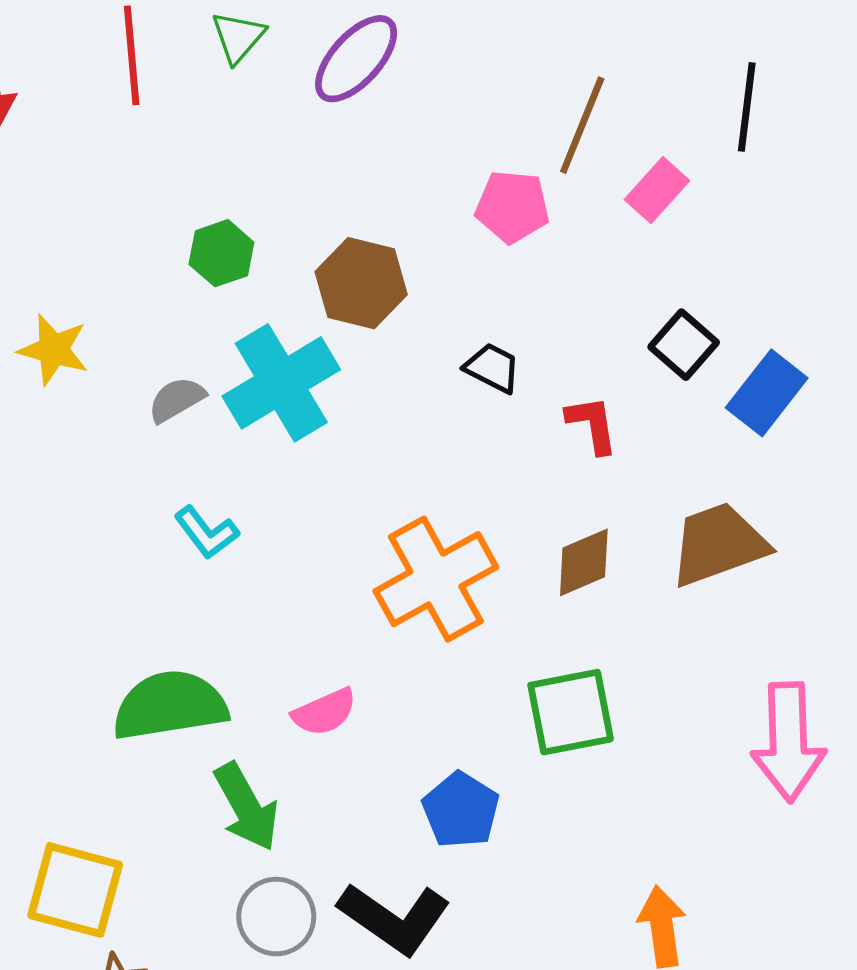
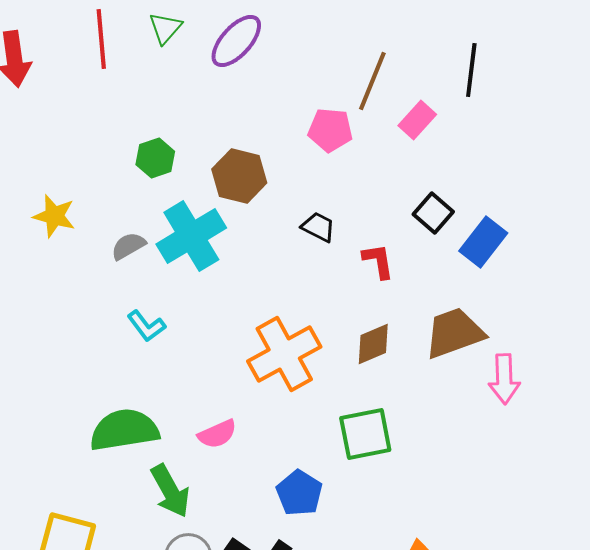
pink arrow: (788, 742) -> (504, 379), moved, size x0.7

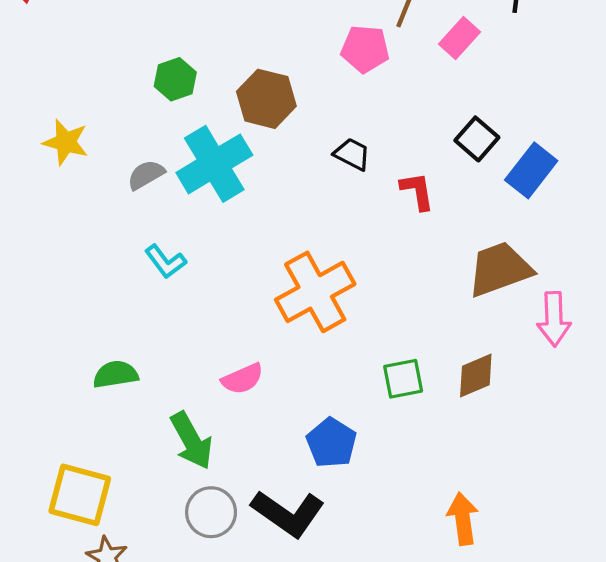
brown diamond: (373, 344) -> (476, 375), moved
green semicircle: (124, 430) -> (116, 374), moved, size x0.6
green square: (365, 434) -> (403, 379), size x0.7

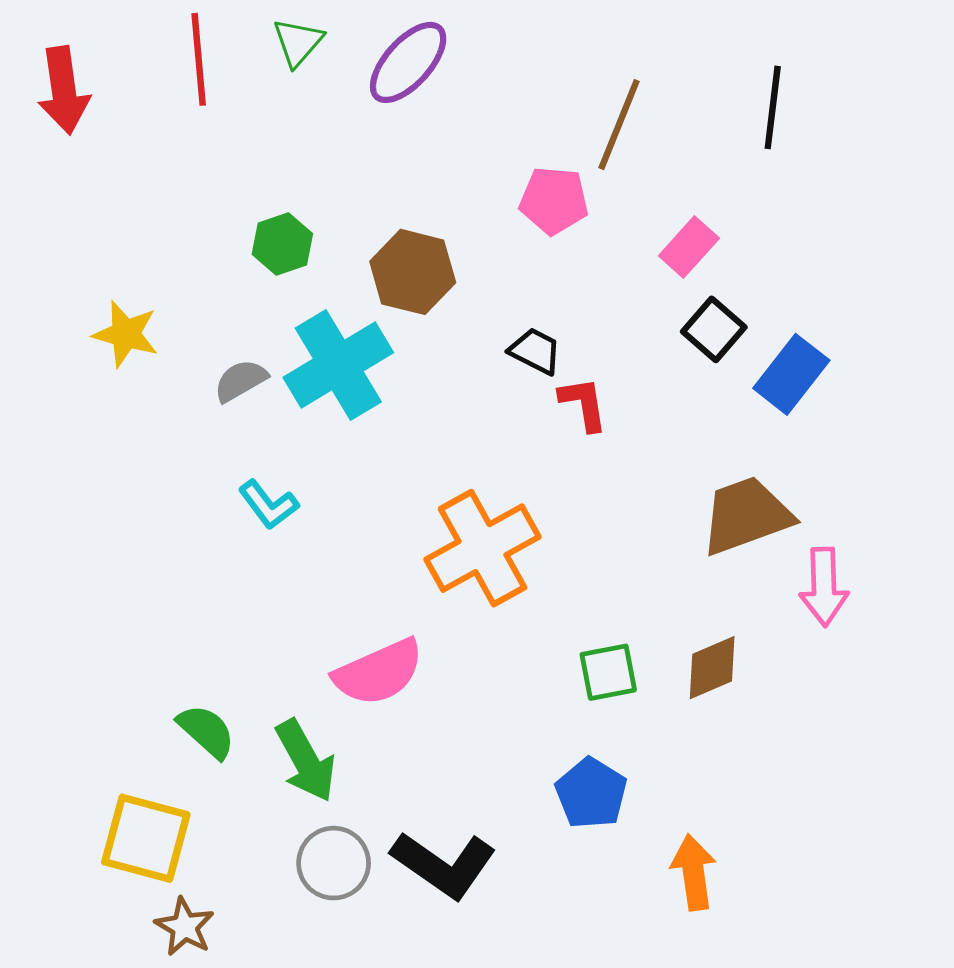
pink rectangle: (460, 38) -> (689, 247), moved
red L-shape: (417, 191) -> (583, 404), moved
green semicircle: (116, 374) -> (206, 731), moved, turned 51
pink semicircle: (243, 379) -> (379, 672), size x1.5
blue pentagon: (331, 443) -> (591, 793), moved

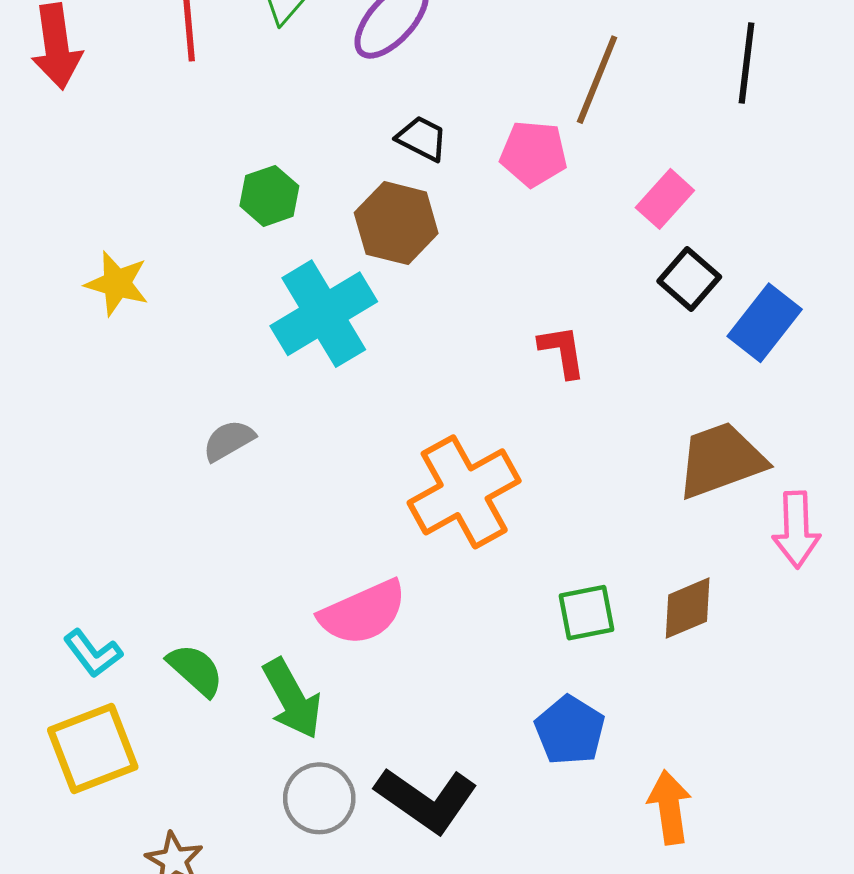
black trapezoid: (535, 351) -> (422, 139), moved
gray semicircle: (241, 381) -> (229, 440), moved
cyan L-shape: (268, 505) -> (93, 653), moved
yellow square: (146, 838) -> (93, 748), moved, turned -36

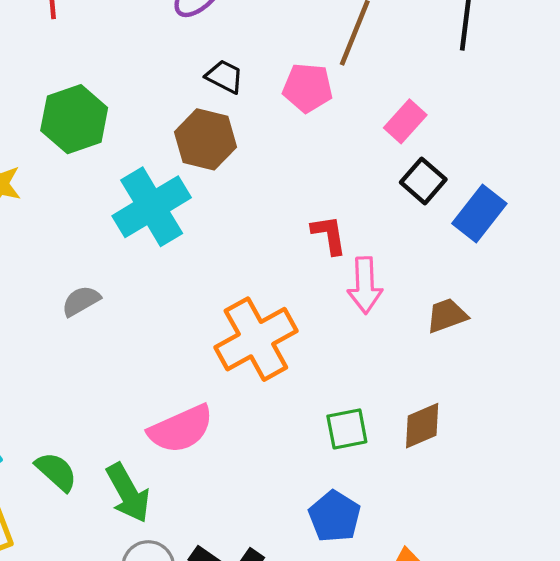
green hexagon: (269, 196) -> (74, 119), moved, size x1.5
brown trapezoid: (721, 460) -> (447, 316), size x0.6
pink arrow: (796, 530) -> (365, 285), moved

